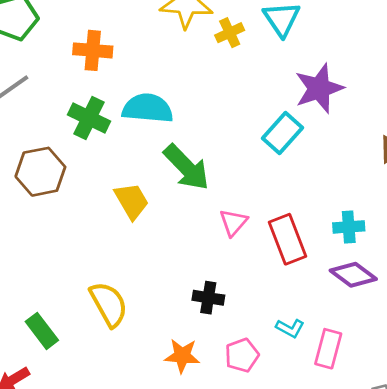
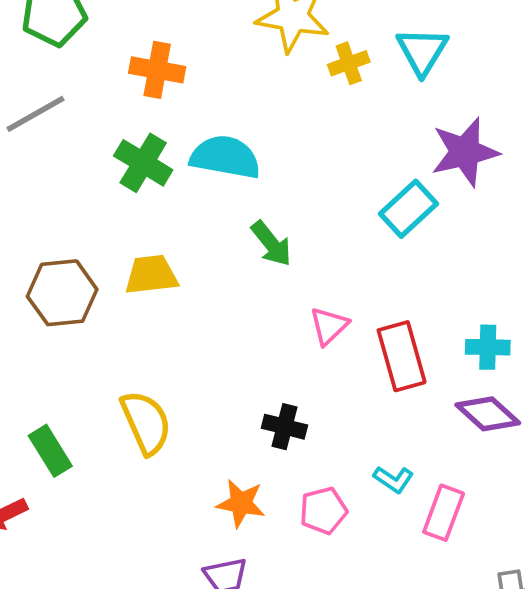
green arrow: (186, 167) -> (271, 244), size x0.7
brown hexagon: (40, 172) -> (62, 293), moved
yellow trapezoid: (132, 201) -> (151, 275), moved, turned -72

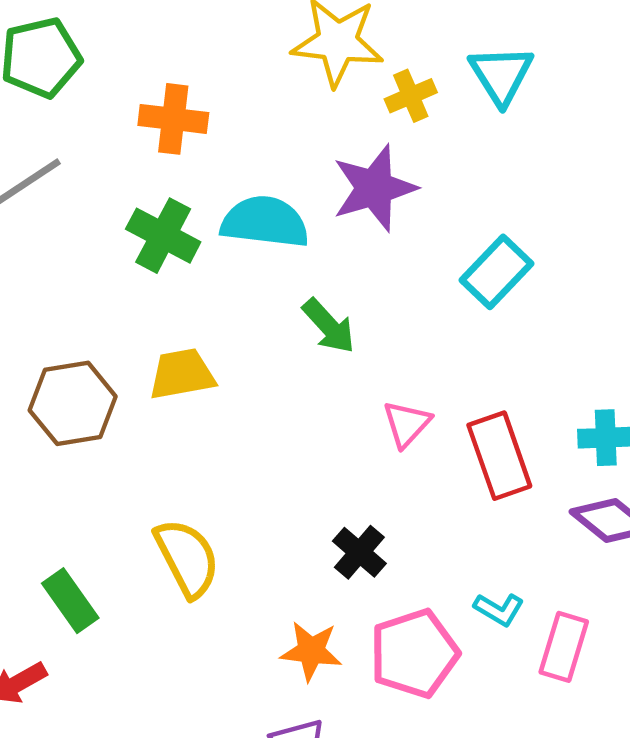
purple star: (465, 152) -> (374, 188), moved
black cross: (284, 427) -> (359, 552), turned 30
pink pentagon: (323, 511) -> (414, 654), size x1.5

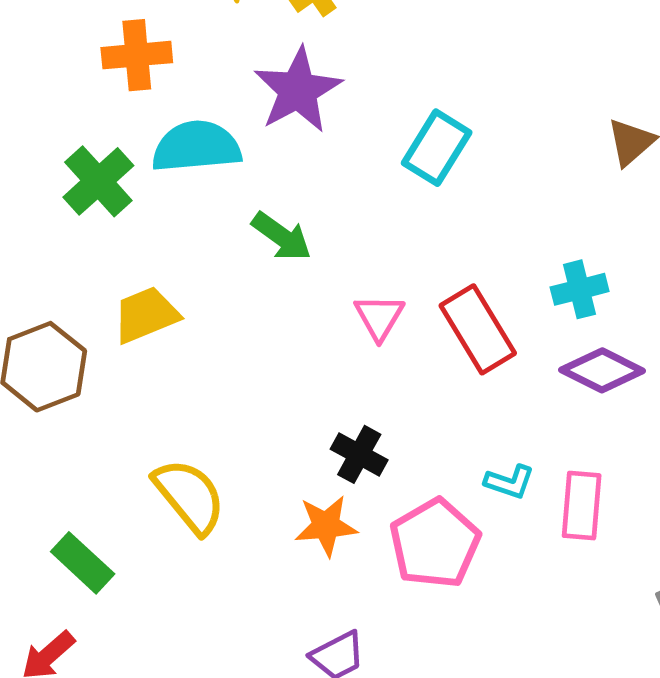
orange cross: (173, 119) -> (137, 55), moved
green cross: (163, 236) -> (98, 181), turned 32
orange star: (311, 651) -> (326, 526), moved

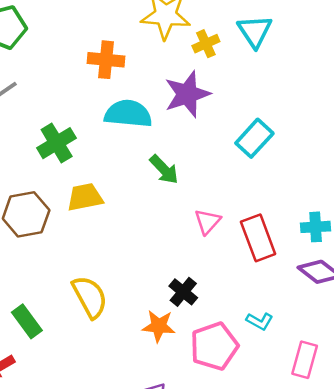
green cross: (98, 181) -> (57, 143), moved
pink rectangle: (582, 506) -> (305, 360), moved

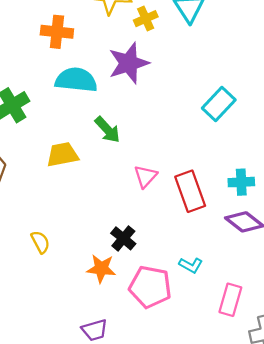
cyan rectangle: (254, 138) -> (219, 104), moved
yellow trapezoid: (85, 197) -> (62, 155), moved
yellow semicircle: (90, 297) -> (40, 242), size x0.6
pink pentagon: (214, 346) -> (150, 287), turned 30

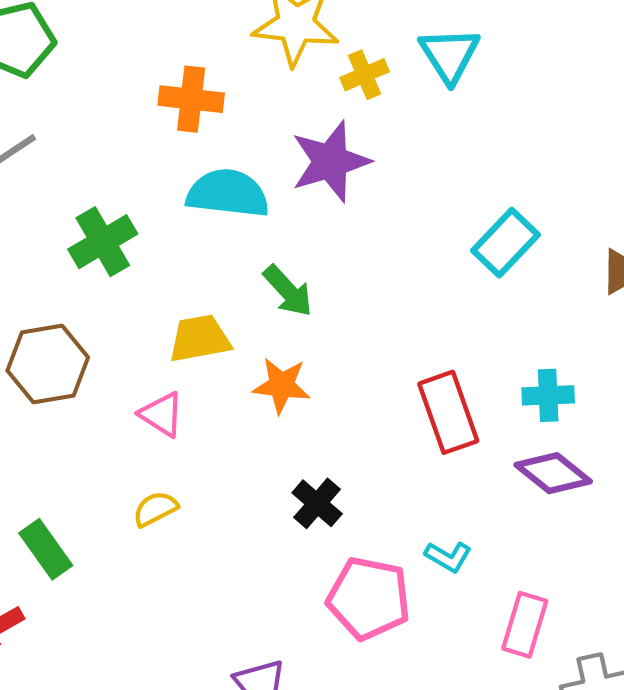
pink triangle: (145, 176) -> (162, 414), moved, turned -40
yellow semicircle: (40, 242) -> (155, 509), turned -90
orange star: (101, 269) -> (281, 385), moved

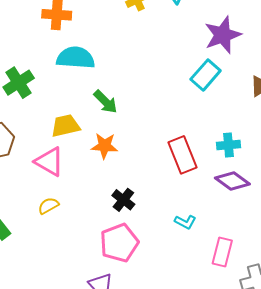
purple star: (330, 161) -> (223, 35), moved
pink triangle: (162, 414) -> (49, 162), size x1.4
pink pentagon: (369, 598) -> (119, 243), moved, turned -30

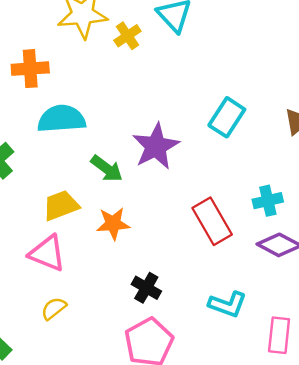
purple star: (223, 35) -> (156, 146), moved
cyan L-shape: (185, 222) -> (228, 304), size x1.4

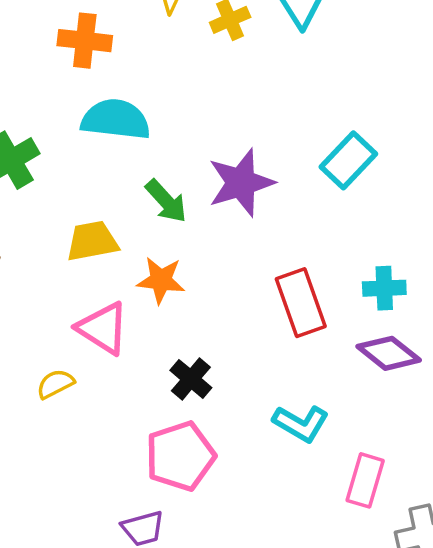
pink triangle: (47, 253) -> (103, 328), moved

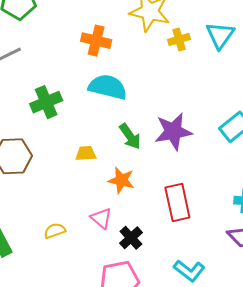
yellow trapezoid: (92, 241) -> (86, 153), size x0.7
red rectangle: (301, 303) -> (177, 203), moved
pink triangle: (103, 328) -> (101, 218), moved, size x0.7

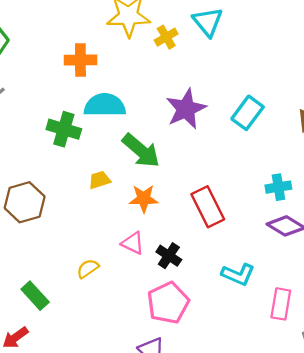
green cross: (46, 102) -> (64, 129), moved, turned -36
purple star: (173, 132) -> (186, 109), moved
green arrow: (130, 136) -> (141, 151), size x1.4

